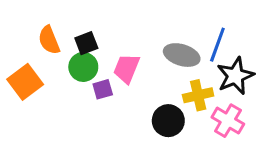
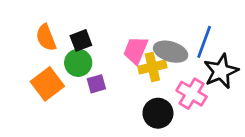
pink trapezoid: (127, 68) -> (136, 50), moved
orange square: (25, 82) -> (47, 84), moved
yellow cross: (198, 95) -> (152, 67), moved
pink cross: (228, 121) -> (192, 94), moved

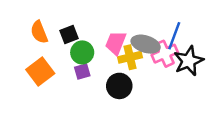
green circle: (78, 63) -> (82, 52), moved
pink cross: (192, 94) -> (165, 54), moved, turned 35
black circle: (158, 113) -> (119, 86), moved

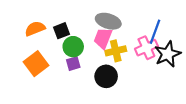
orange semicircle: (39, 32) -> (35, 29), turned 90
gray ellipse: (146, 44) -> (108, 21), moved

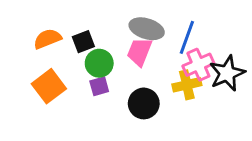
blue line: (155, 32) -> (187, 37), moved
yellow cross: (116, 51) -> (187, 85), moved

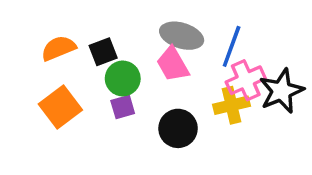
pink trapezoid: (139, 52) -> (173, 64), turned -52

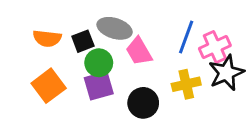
gray ellipse: (182, 36) -> (115, 28), moved
orange semicircle: (59, 48) -> (47, 38), turned -152
pink cross: (246, 80) -> (215, 47), moved
purple square: (123, 107) -> (99, 86), size x1.5

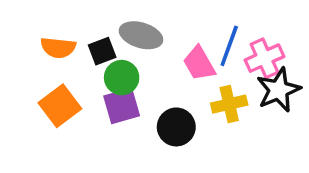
pink trapezoid: (139, 51) -> (199, 63), moved

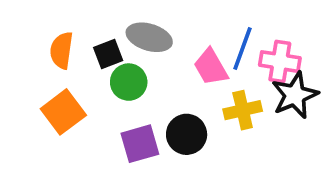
orange semicircle: (58, 48) -> (61, 50), turned 92
pink cross: (264, 58) -> (280, 62), turned 33
purple square: (122, 106) -> (140, 144), moved

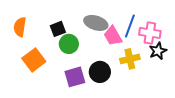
gray ellipse: (149, 37) -> (96, 23), moved
orange semicircle: (61, 50) -> (20, 27), moved
black star: (295, 95) -> (158, 51), size x0.7

